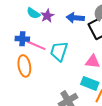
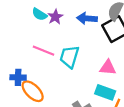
blue cross: (22, 39) -> (18, 77), moved
orange ellipse: (24, 66) -> (33, 91), moved, turned -35

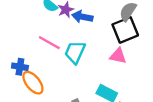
blue arrow: (87, 18) -> (82, 17), moved
pink triangle: (108, 67) -> (118, 56), moved

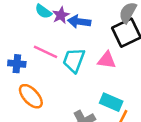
pink triangle: (118, 56) -> (107, 60), moved
blue cross: (20, 67) -> (17, 64), moved

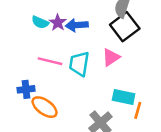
pink triangle: (107, 60) -> (111, 57), turned -30
blue cross: (17, 64) -> (26, 89), moved

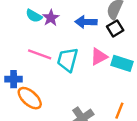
blue arrow: (77, 25) -> (86, 22), moved
black square: (125, 27) -> (115, 28), size x0.6
cyan rectangle: (124, 97) -> (122, 63), moved

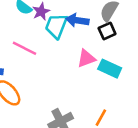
cyan trapezoid: (68, 60) -> (56, 26), moved

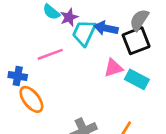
black square: (107, 31) -> (136, 41), size x1.5
pink line: (24, 48) -> (50, 54), turned -50

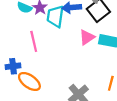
pink line: (50, 54) -> (34, 41), turned -66

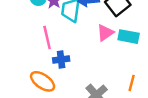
blue cross: (13, 66) -> (61, 60), moved

